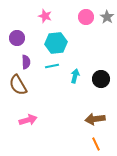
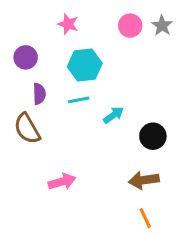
cyan arrow: (75, 76) -> (114, 115), turned 40
black circle: (101, 79) -> (153, 136), moved
pink arrow: (28, 120) -> (62, 182), moved

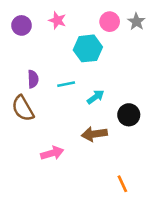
purple circle: (26, 57) -> (22, 25), moved
cyan hexagon: (85, 65) -> (88, 48), moved
brown arrow: (144, 180) -> (94, 134), moved

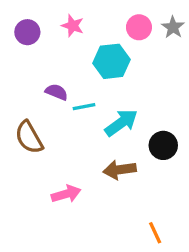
purple semicircle: (33, 79) -> (56, 92), moved, turned -66
cyan arrow: (96, 97) -> (121, 123), size x1.5

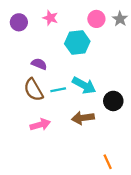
cyan line: (84, 107) -> (58, 90), moved
cyan arrow: (121, 123) -> (84, 85), turned 65
brown semicircle: (29, 137) -> (33, 90), moved
pink arrow: (66, 194) -> (40, 125), moved

